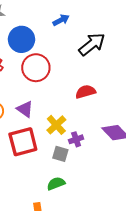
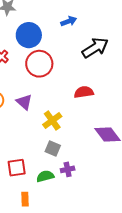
purple cross: (76, 139) -> (68, 169), moved
red square: (23, 142) -> (17, 168), moved, size x0.7

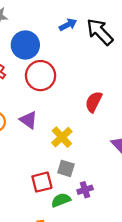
black arrow: (95, 48) -> (100, 32), moved, turned -96
red semicircle: (84, 92) -> (94, 102), turned -48
red square: (17, 168) -> (42, 182), moved

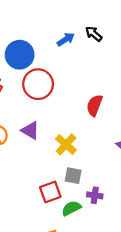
blue arrow: (68, 25) -> (66, 39), moved
black arrow: (100, 32) -> (94, 34), size x0.6
purple cross: (85, 190) -> (95, 195), turned 32

